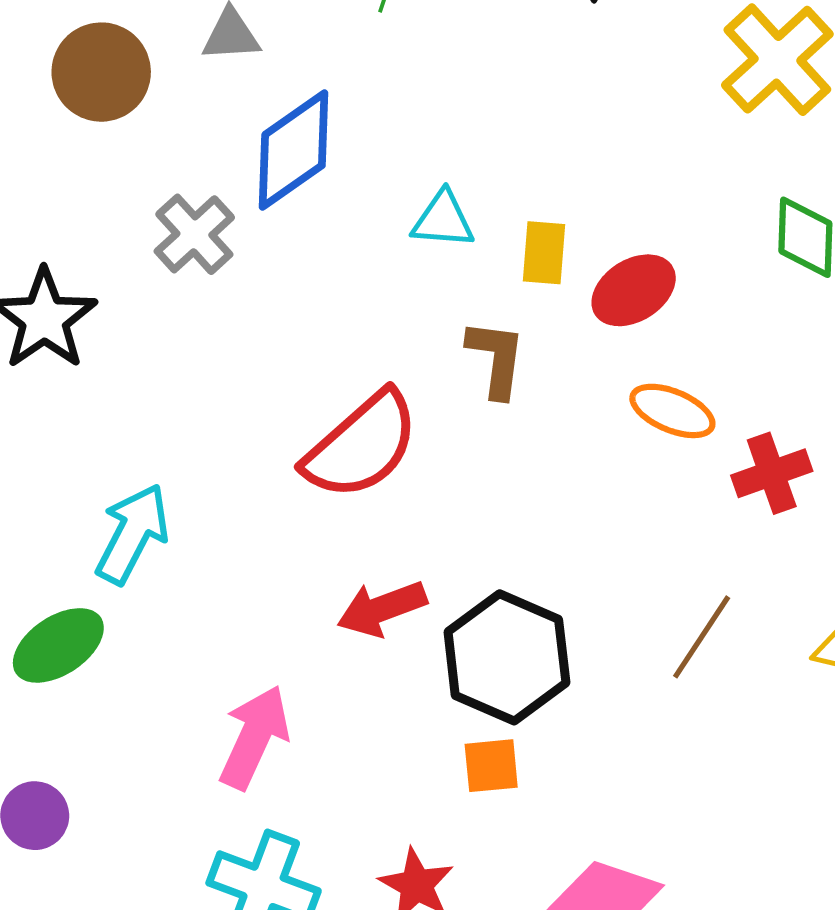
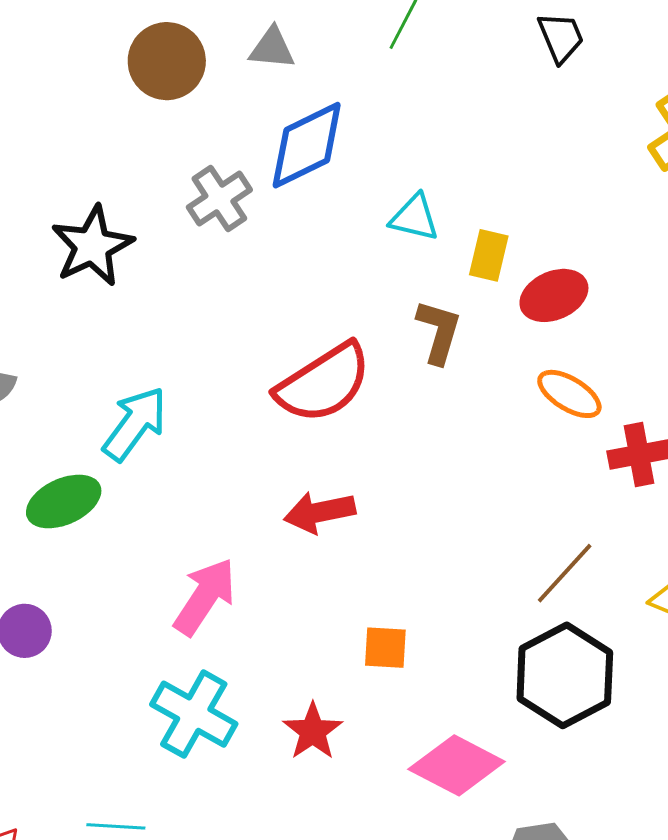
black hexagon: (507, 657) -> (565, 675), moved

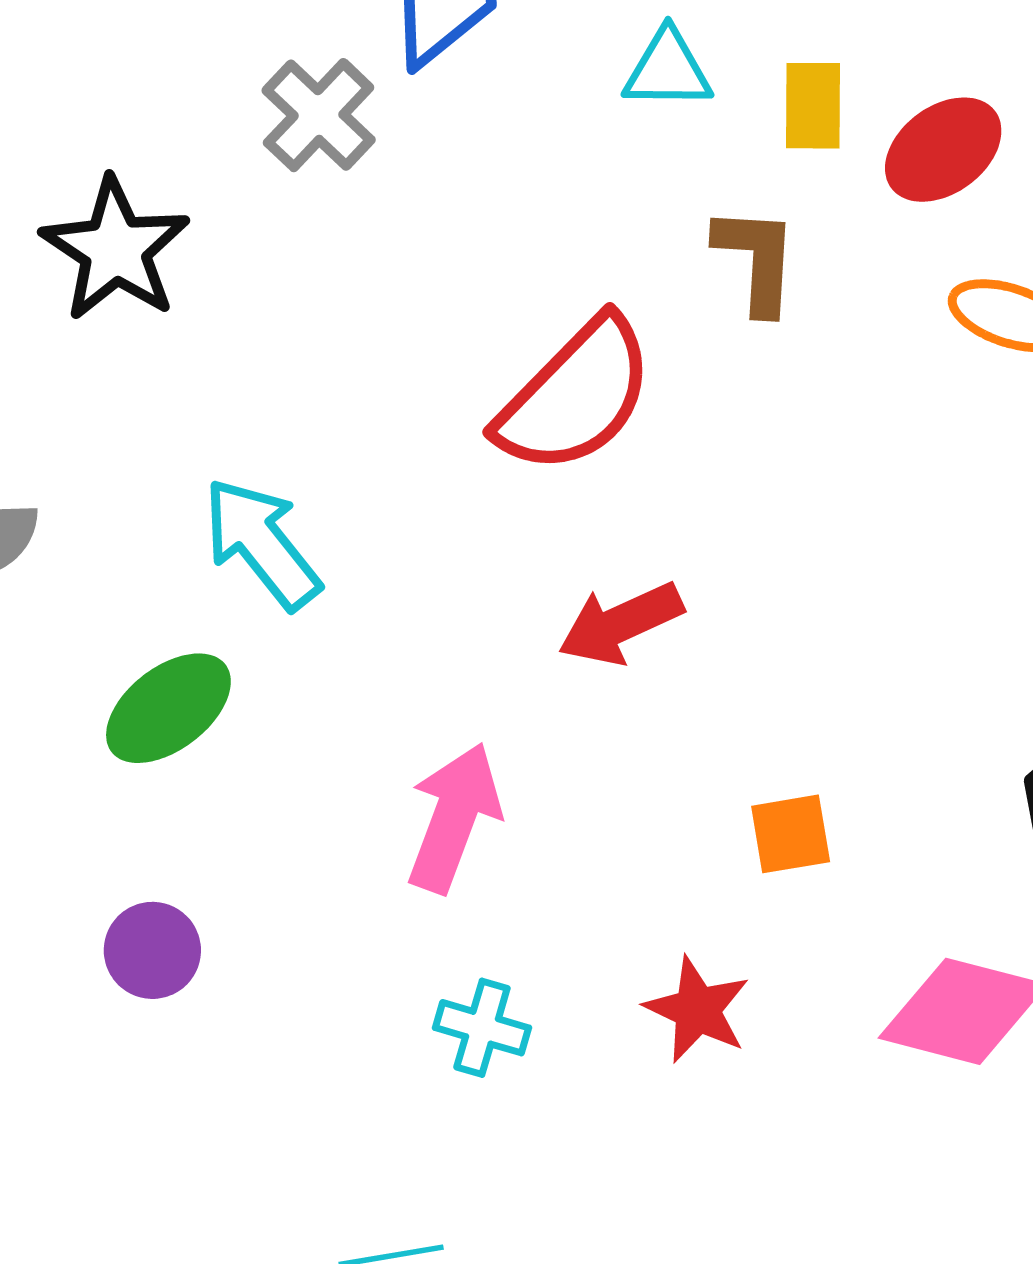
cyan arrow: (135, 424) -> (262, 543), turned -62
cyan cross: (194, 714) -> (482, 1028), size x0.6

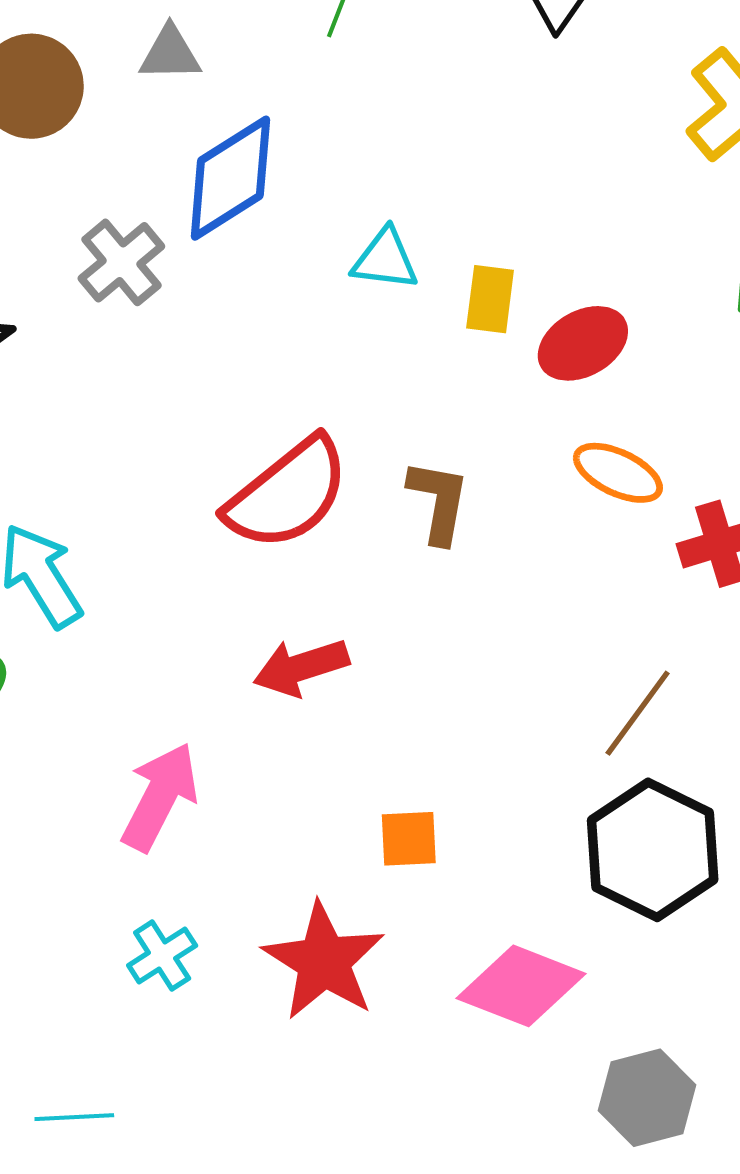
brown L-shape: (756, 260) -> (438, 501), moved
red star: (697, 1010) -> (324, 961), size x1.5
cyan cross: (482, 1028) -> (162, 956), turned 34

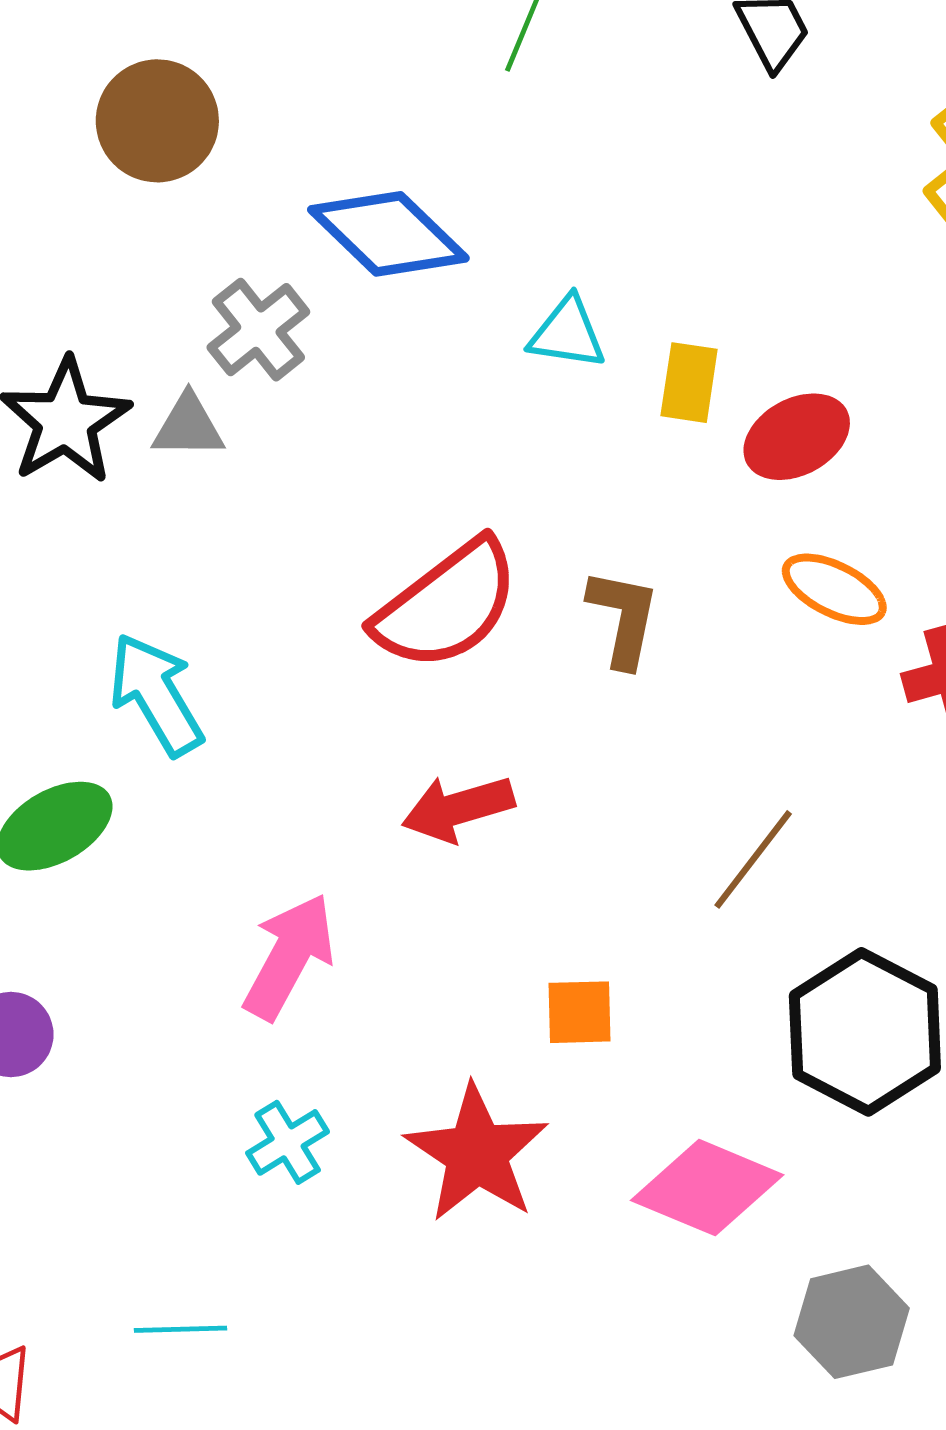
gray triangle: (170, 54) -> (188, 426), moved
blue diamond: (230, 178) -> (388, 234), turned 75
brown line: (638, 713) -> (753, 859), moved

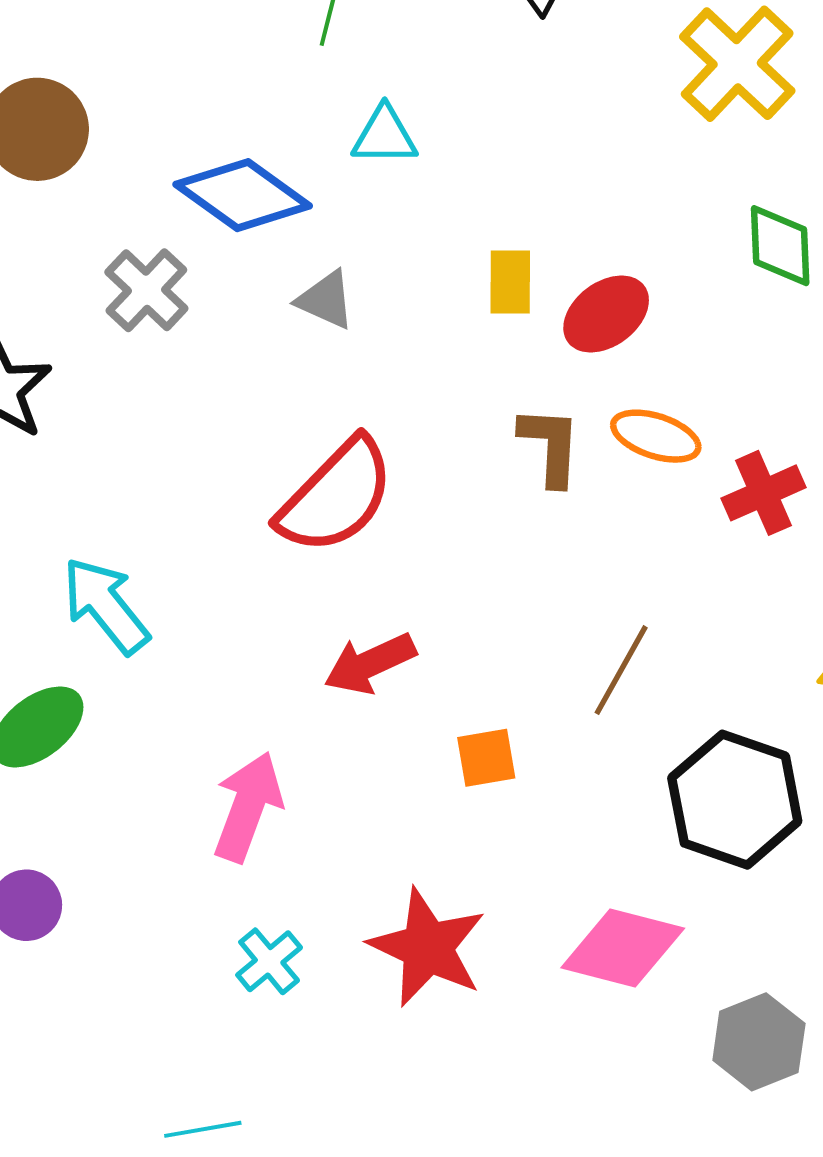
cyan triangle: (567, 333) -> (385, 136), moved
gray triangle: (188, 426) -> (326, 300), moved, turned 32
brown L-shape: (623, 618) -> (550, 446), moved
orange square: (580, 1012) -> (486, 758), moved

